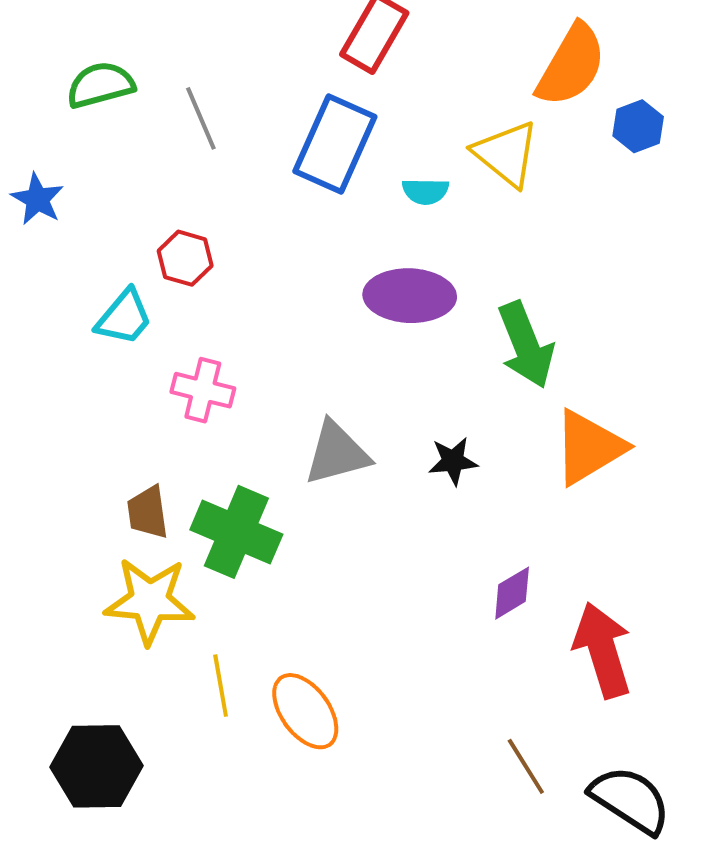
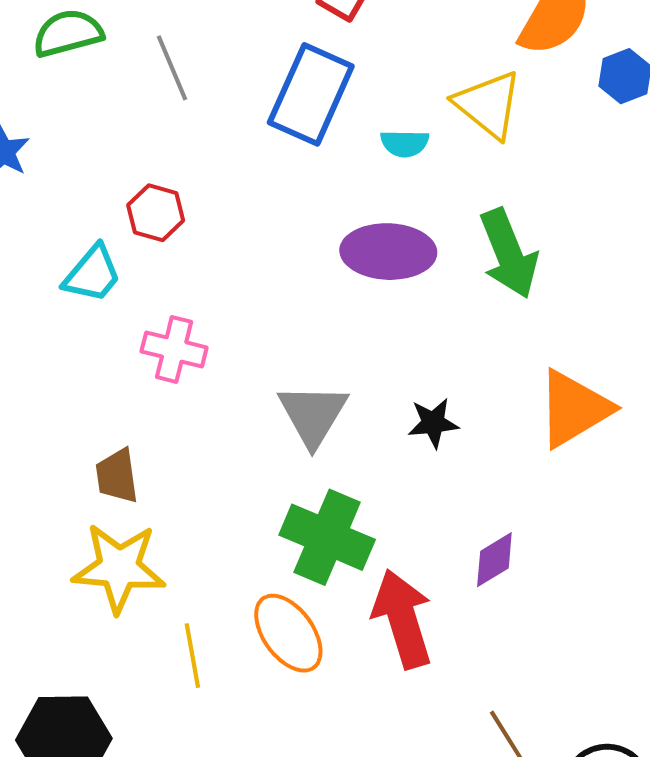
green arrow: (526, 345) -> (509, 254), moved
gray triangle: (337, 453) -> (313, 415), turned -44
green cross: (236, 532) -> (327, 537), moved
red arrow: (603, 650) -> (403, 619), moved
orange ellipse: (305, 711) -> (288, 633), moved

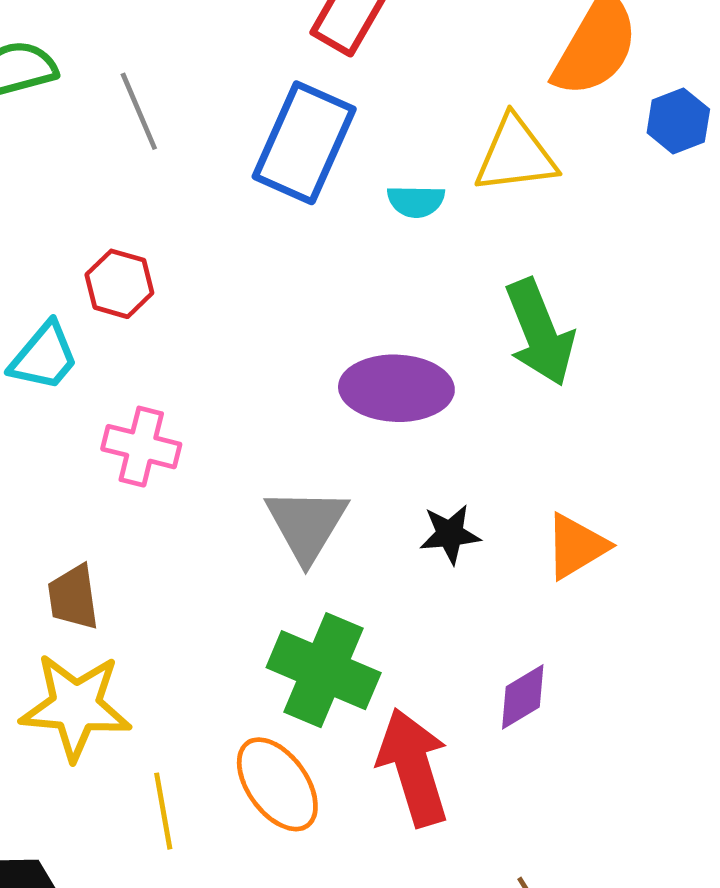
yellow triangle: (488, 105) -> (515, 155), turned -46
purple ellipse: (388, 252) -> (396, 388), moved
orange triangle: (574, 409) -> (576, 546), moved, size x0.7

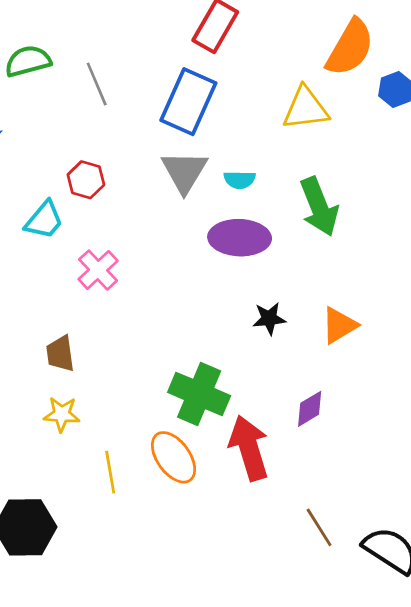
cyan semicircle: (416, 201) -> (240, 180), moved
pink cross: (141, 447) -> (98, 270), turned 33
gray triangle: (307, 524) -> (184, 172), moved
yellow star: (76, 707) -> (62, 414), size x0.6

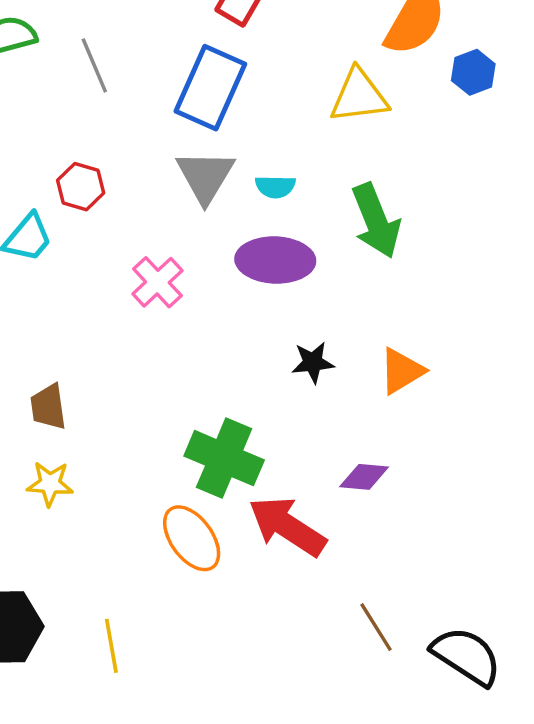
pink cross: (98, 270) -> (157, 282), moved
purple diamond: (310, 409) -> (364, 477), turned 36
red arrow: (249, 448) -> (287, 526), turned -40
yellow line: (110, 472) -> (111, 646), moved

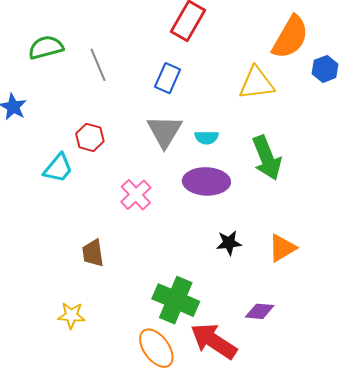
blue rectangle: (210, 88) -> (168, 78), size x0.6
brown trapezoid: (48, 407) -> (93, 253), moved

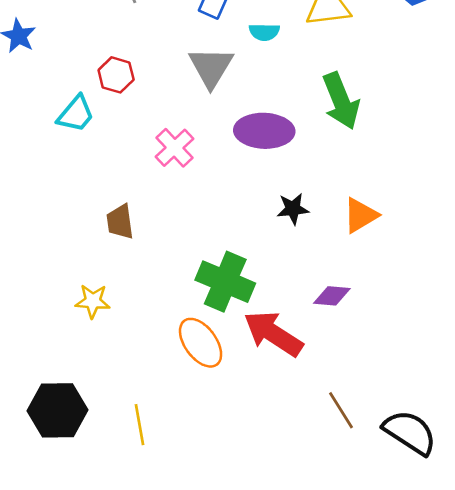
cyan semicircle: (206, 137) -> (264, 32), moved

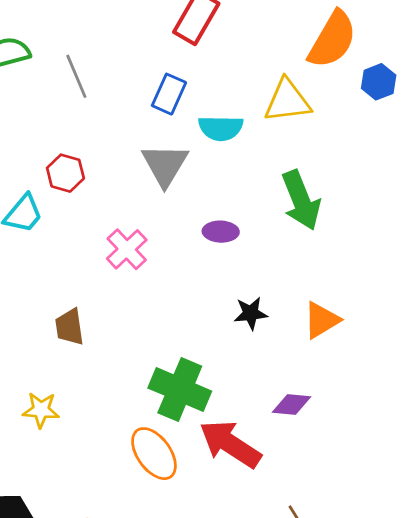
cyan semicircle: (264, 32) -> (221, 128), size x1.4
purple ellipse: (264, 131) -> (221, 232), size x0.6

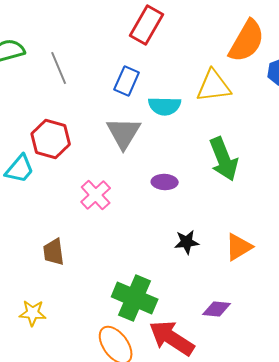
red hexagon: (65, 173) -> (51, 139), size x1.4

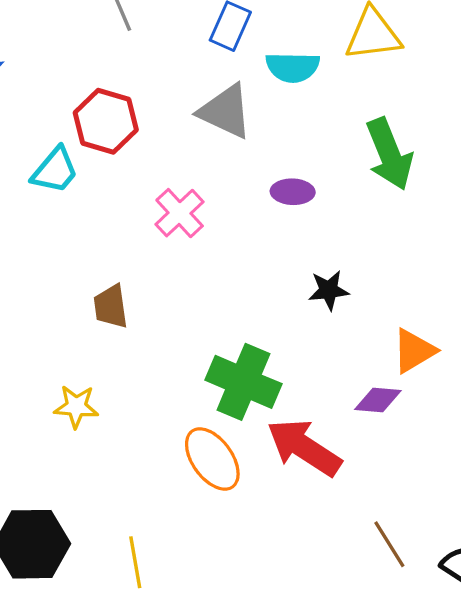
gray triangle: (124, 133) -> (225, 111), turned -36
orange triangle: (239, 247) -> (414, 351), moved

